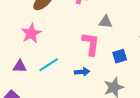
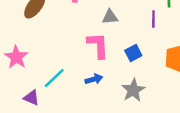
pink star: (31, 33) -> (16, 57), moved
purple triangle: (20, 66) -> (31, 98), moved, turned 32

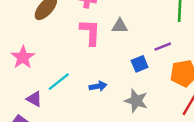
purple line: (153, 19) -> (163, 47), moved, turned 63
pink L-shape: (98, 45) -> (90, 32), moved
gray star: (133, 90) -> (136, 101), turned -30

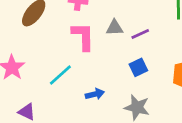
purple line: (163, 47) -> (140, 34), moved
cyan line: (59, 82) -> (60, 75), moved

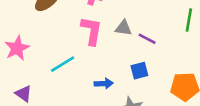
purple line: (140, 34) -> (147, 39), turned 42
blue arrow: (95, 94) -> (104, 84), moved

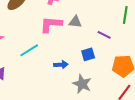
pink L-shape: (92, 31) -> (51, 24), turned -95
purple line: (147, 39) -> (104, 35), moved

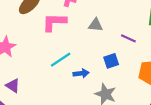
pink L-shape: (51, 24) -> (54, 22), moved
cyan line: (29, 50) -> (61, 60), moved

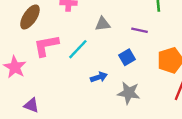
pink L-shape: (54, 22) -> (46, 46), moved
cyan line: (61, 60) -> (78, 49), moved

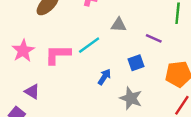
pink L-shape: (46, 46) -> (58, 54), moved
blue arrow: (99, 77) -> (104, 77), turned -49

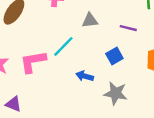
blue arrow: (104, 77) -> (85, 76), turned -98

